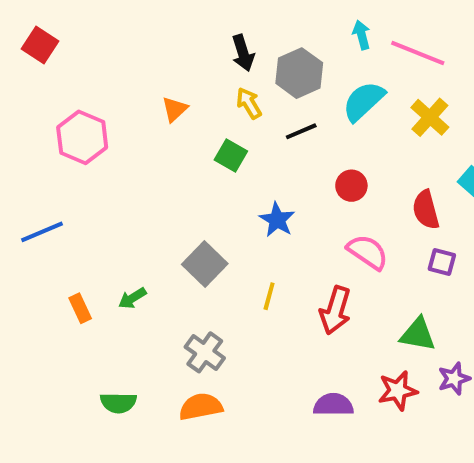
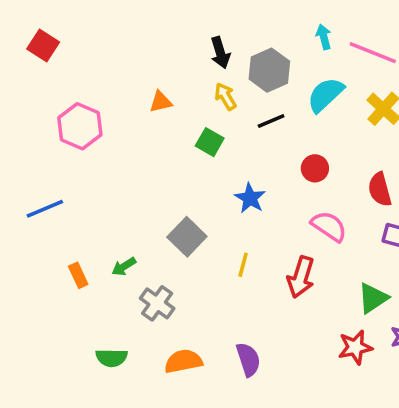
orange triangle: (175, 109) -> (161, 102), turned 30
green triangle: (418, 334) -> (373, 298), turned -44
gray cross: (205, 352) -> (157, 303), moved
purple semicircle: (333, 405) -> (248, 360), moved, turned 72

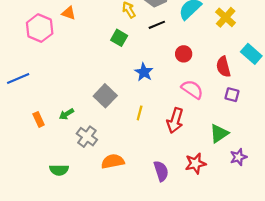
orange triangle: (161, 102) -> (69, 13), moved, turned 32
red star: (355, 347) -> (195, 163), moved
purple semicircle: (248, 360) -> (161, 171), moved
orange semicircle: (183, 361) -> (113, 161), moved

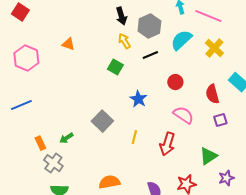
pink hexagon: (40, 28) -> (26, 58), moved
purple square: (232, 95) -> (220, 120), turned -32
gray cross: (87, 137) -> (53, 163), moved

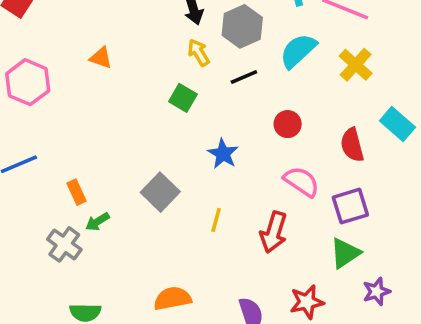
purple square: (220, 120) -> (350, 206), moved, size x1.5
orange rectangle: (40, 143) -> (77, 192), moved
gray cross: (53, 163) -> (64, 244), moved

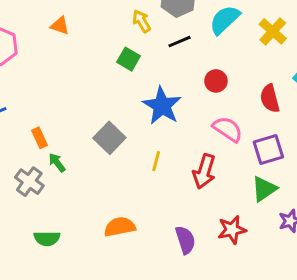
blue star: (223, 154) -> (162, 106), size x1.5
green arrow: (97, 222) -> (57, 163), turned 84

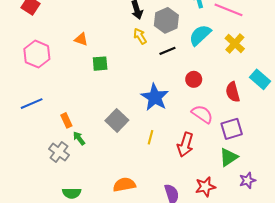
green square: (128, 59) -> (100, 64), moved, turned -35

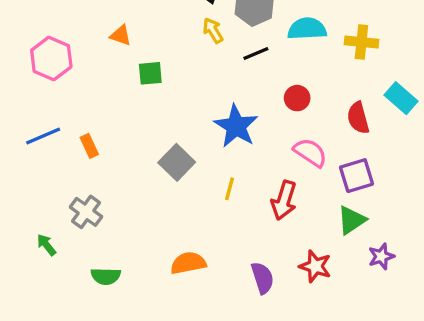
cyan semicircle: (200, 35) -> (307, 29), turned 40
yellow cross: (235, 44) -> (361, 42), turned -36
orange rectangle: (66, 120) -> (89, 146), moved
green arrow: (79, 138) -> (46, 245), moved
red star: (205, 187) -> (315, 266), turned 30

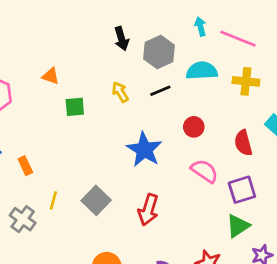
yellow arrow: (213, 30) -> (120, 92), moved
gray square: (177, 162) -> (96, 200), moved
yellow line: (229, 189) -> (53, 200), moved
red arrow: (284, 200) -> (148, 210), moved

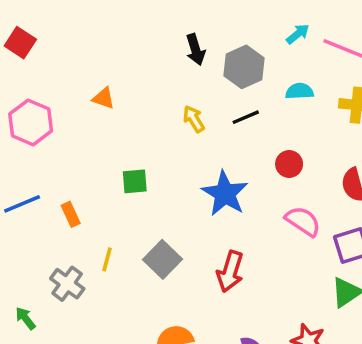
cyan arrow: (200, 27) -> (298, 34), turned 66
cyan semicircle: (202, 71) -> (299, 91), size x0.7
green square: (75, 107) -> (135, 181), moved

